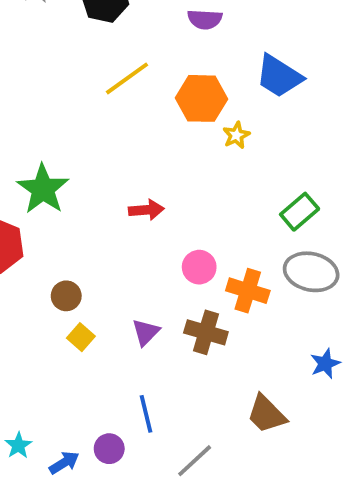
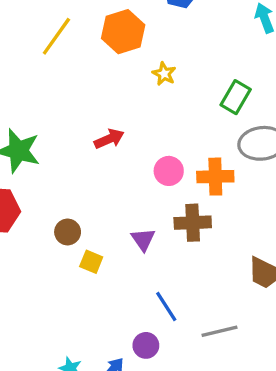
yellow star: (236, 135) -> (164, 74), moved
gray line: (195, 461) -> (220, 331), turned 48

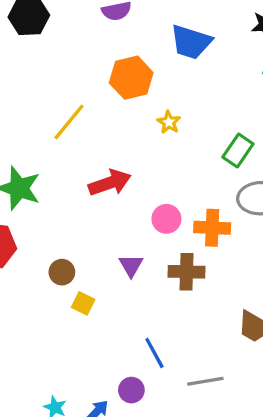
yellow line: (56, 36) -> (69, 122), moved
red arrow: (109, 139) -> (110, 183), size x1.4
purple triangle: (143, 239) -> (131, 265), moved

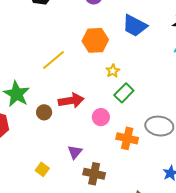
green rectangle: (238, 150) -> (124, 93), moved
pink circle: (166, 219) -> (101, 117), moved
brown circle: (62, 272) -> (44, 112), moved
brown cross: (186, 272) -> (94, 174), moved

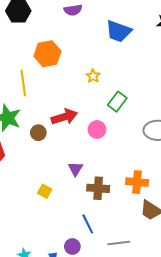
orange hexagon: (95, 40) -> (47, 54), moved
yellow line: (53, 60) -> (23, 83), moved, turned -50
yellow star: (113, 71) -> (93, 76), moved
orange cross: (127, 138) -> (137, 182), moved

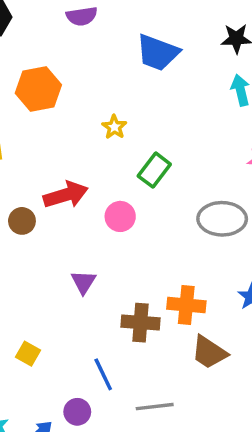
brown cross: (98, 188) -> (141, 323), moved
yellow square: (45, 191) -> (28, 354), moved

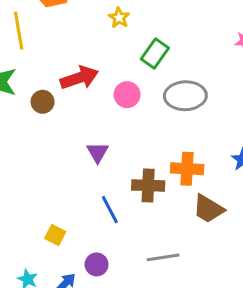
gray ellipse: (222, 219) -> (185, 96), moved
yellow square: (28, 354) -> (55, 235), moved
blue line: (103, 374) -> (110, 210), moved

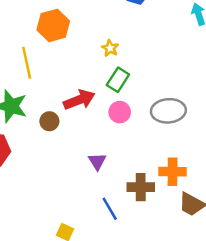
green rectangle: (155, 54) -> (118, 80), moved

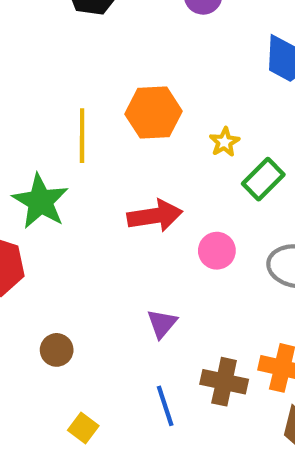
orange hexagon: (53, 25) -> (154, 113), moved
green rectangle: (118, 80) -> (263, 179), moved
brown circle: (49, 121) -> (57, 350), moved

